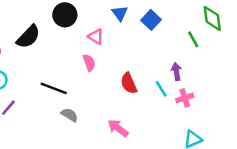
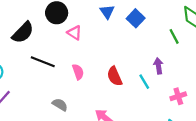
pink triangle: (96, 37) -> (74, 33), moved
pink semicircle: (89, 63) -> (78, 72), moved
black line: (54, 88) -> (43, 62), moved
pink cross: (185, 98) -> (178, 96), moved

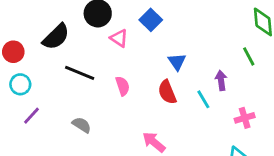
blue triangle: (107, 12) -> (177, 62), moved
blue square: (136, 18) -> (151, 20), moved
green line: (174, 36) -> (249, 56), moved
gray semicircle: (60, 105) -> (82, 125), moved

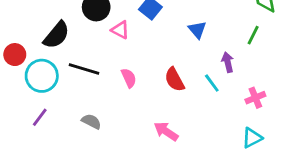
green line: (249, 56) -> (253, 35), turned 60
blue triangle: (177, 62) -> (197, 30), moved
cyan circle: (20, 84) -> (42, 76), moved, size x1.5

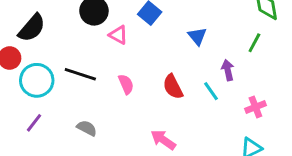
black semicircle: (56, 35) -> (32, 28), moved

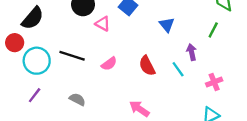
pink semicircle: (126, 84) -> (109, 64), turned 77

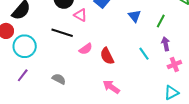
green line: (213, 30) -> (161, 21), moved
purple arrow: (192, 52) -> (166, 44), moved
black line: (72, 56) -> (62, 33), moved
red semicircle: (147, 66) -> (107, 56), moved

